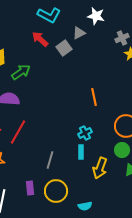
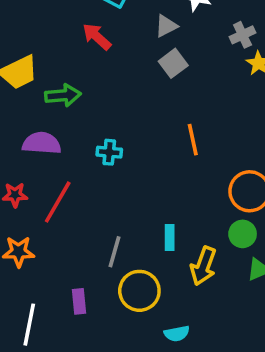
gray square: (64, 48) -> (173, 63), moved
green arrow: (21, 72) -> (63, 95), turned 30
cyan cross: (85, 133) -> (109, 152), moved, turned 32
yellow circle: (56, 191) -> (139, 291), moved

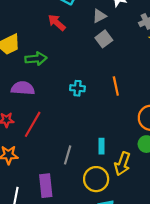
cyan cross: (109, 152) -> (77, 88), moved
yellow circle: (139, 291) -> (96, 179), moved
purple rectangle: (79, 301) -> (46, 186), size x1.5

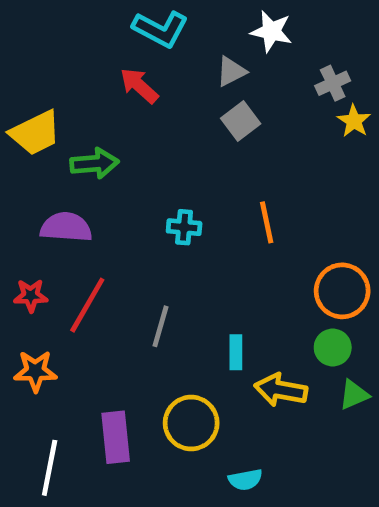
gray line: (68, 155) -> (160, 326), moved
yellow arrow: (122, 164) -> (281, 390), turned 80
yellow circle: (96, 179) -> (191, 423), moved

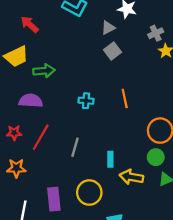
red arrow: (139, 86) -> (30, 24), moved

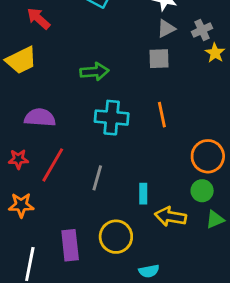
gray triangle: (108, 28) -> (166, 29), moved
gray square: (113, 51) -> (159, 59), moved, turned 35
green arrow: (44, 71) -> (94, 72), moved
cyan cross: (86, 101) -> (112, 118), size x1.6

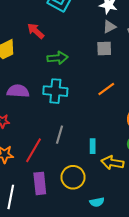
red arrow: (38, 18) -> (36, 31), moved
orange line: (162, 115) -> (106, 89), turned 66
cyan cross: (112, 118) -> (55, 91), moved
red line: (53, 165) -> (34, 150), moved

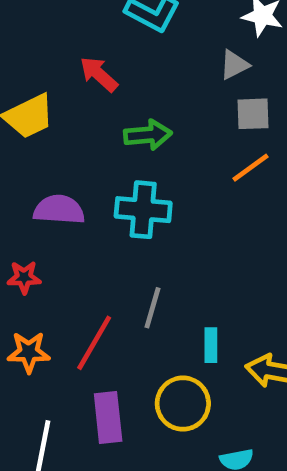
gray triangle: (109, 27) -> (234, 65), moved
orange line: (106, 89) -> (251, 168), moved
cyan rectangle: (93, 146) -> (211, 345), moved

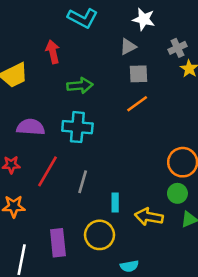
red arrow: (99, 74) -> (53, 52), turned 35
red line: (94, 343) -> (48, 171), moved

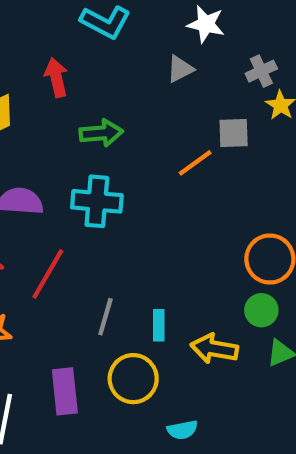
gray square: (138, 74) -> (234, 133), moved
gray line: (83, 182) -> (105, 317), moved

